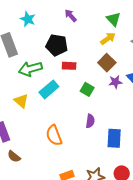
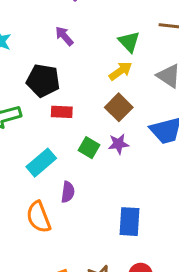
purple star: (115, 82) -> (118, 144), moved
cyan rectangle: (49, 89) -> (41, 163), moved
purple semicircle: (90, 121) -> (68, 192), moved

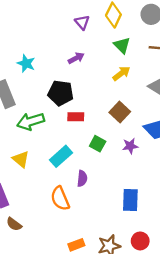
purple arrow: (64, 36) -> (76, 58), turned 105
green triangle: (129, 42) -> (122, 45), moved
yellow arrow: (121, 71) -> (121, 73), moved
purple star: (118, 144) -> (130, 146), moved

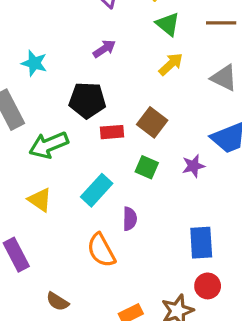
brown square: (120, 112) -> (152, 122), moved
brown semicircle: (14, 224) -> (58, 302), moved
red circle: (140, 241) -> (208, 286), moved

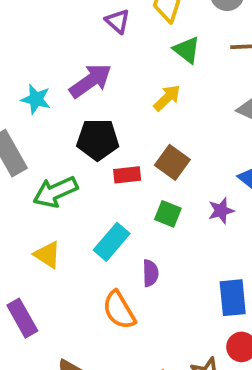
purple arrow: (104, 49) -> (91, 81), moved, size x1.6
yellow arrow: (171, 64) -> (167, 98), moved

